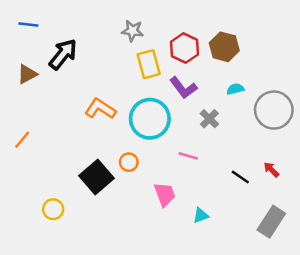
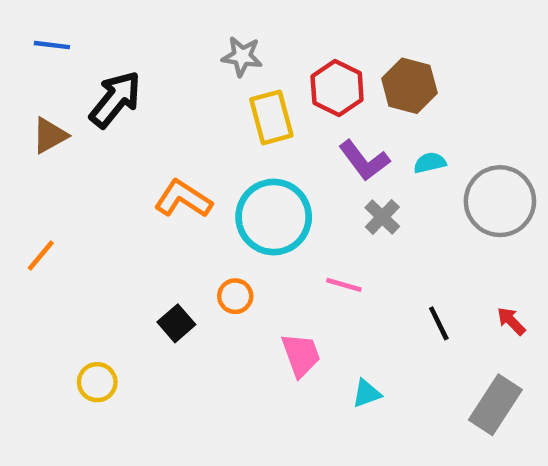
purple L-shape: (183, 88) -> (364, 160), moved
red arrow: (271, 170) -> (511, 321), moved
black square: (97, 177) -> (176, 323), size x0.6
black line: (240, 177) -> (439, 323), turned 30

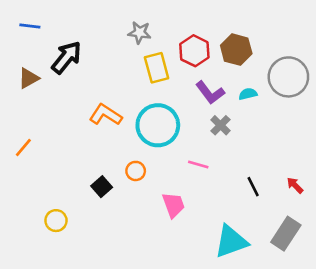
gray circle: (500, 201) -> (288, 77), moved
cyan triangle: (366, 393) -> (231, 241), moved, size x2.0

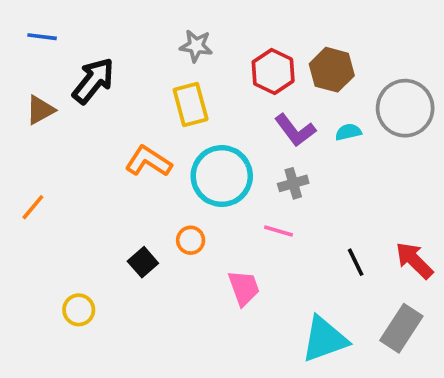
yellow rectangle: (157, 68) -> (191, 105), moved
gray cross: (220, 125) -> (293, 183), moved, turned 30
red arrow: (295, 185) -> (414, 260), size x1.6

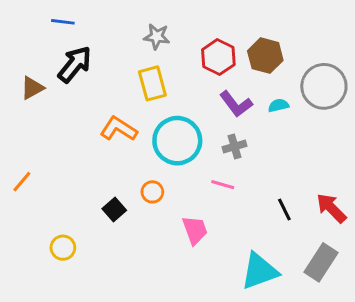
blue line: (42, 37) -> (63, 22), moved
orange line: (33, 207) -> (22, 182), moved

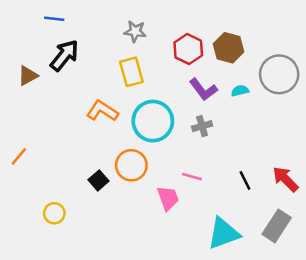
pink line: (223, 185) -> (192, 177), moved
orange circle: (152, 192) -> (131, 165), size x1.6

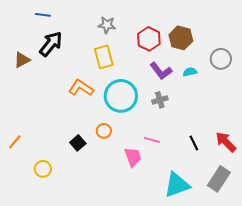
gray circle: (279, 74) -> (221, 59), size x0.7
orange line: (19, 156) -> (15, 142), moved
orange circle: (131, 165) -> (104, 131), size x0.6

